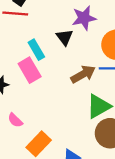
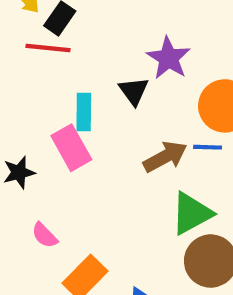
purple star: (84, 18) -> (169, 58), turned -30
cyan rectangle: (36, 50) -> (84, 112), turned 30

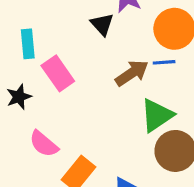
cyan rectangle: (84, 112) -> (28, 44), moved
pink semicircle: (45, 235) -> (44, 144), size x1.4

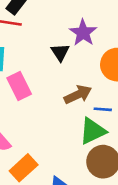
blue line: (164, 62) -> (103, 109), moved

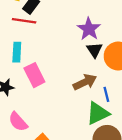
black triangle: (60, 52) -> (94, 50), moved
blue line: (103, 109) -> (106, 94), turned 72

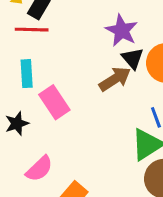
brown arrow: (85, 82) -> (115, 79), moved
pink semicircle: (18, 122) -> (39, 169), turned -85

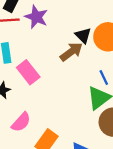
purple star: (122, 30) -> (36, 17), moved

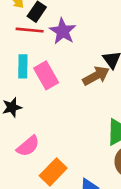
pink rectangle: (28, 72) -> (46, 75), moved

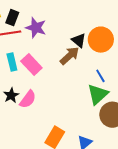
pink semicircle: (28, 146) -> (28, 99), moved

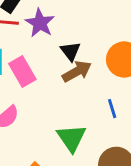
black triangle: (79, 40) -> (71, 51), moved
green triangle: (98, 94) -> (71, 138), moved, turned -35

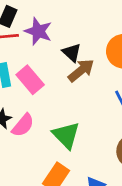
green triangle: (71, 138) -> (66, 135), moved

